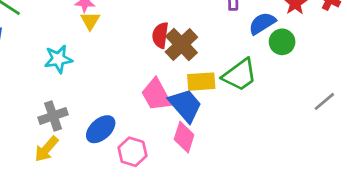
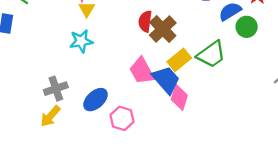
cyan star: (58, 59) -> (81, 41), moved
yellow rectangle: (201, 82) -> (179, 60), turned -35
pink diamond: (184, 137) -> (179, 97), moved

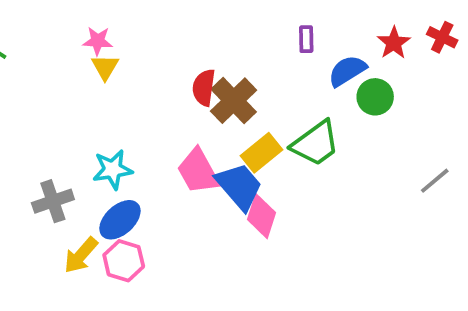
cyan star: (81, 41) -> (113, 169), moved
yellow arrow: (50, 116) -> (81, 255), moved
pink hexagon: (122, 118) -> (124, 261), moved

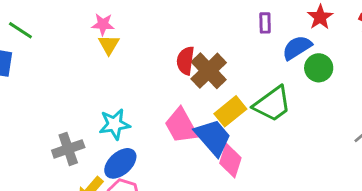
red star: (394, 43) -> (320, 17), moved

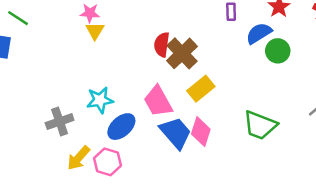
green trapezoid: (272, 104) -> (260, 125), moved, turned 57
blue trapezoid: (213, 137) -> (176, 133), moved
blue ellipse: (120, 163) -> (121, 127), moved

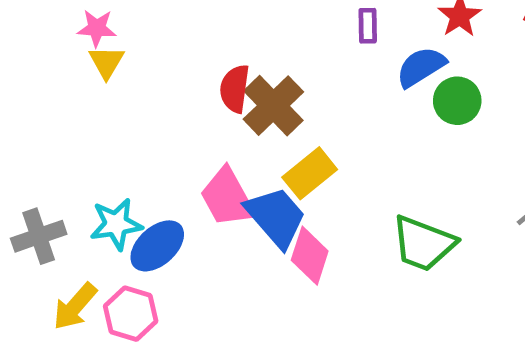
cyan star: (100, 100) -> (116, 224), moved
blue trapezoid: (176, 133) -> (276, 217), moved

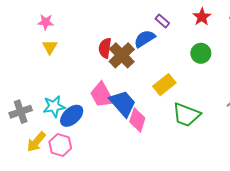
purple rectangle: (368, 26) -> (162, 21), turned -48
yellow triangle: (106, 62) -> (50, 47), moved
blue semicircle: (421, 67) -> (145, 39), moved
yellow rectangle: (310, 173) -> (164, 85), moved

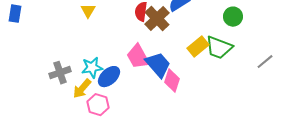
green trapezoid: (186, 115) -> (219, 48), moved
yellow arrow: (36, 142) -> (82, 89), moved

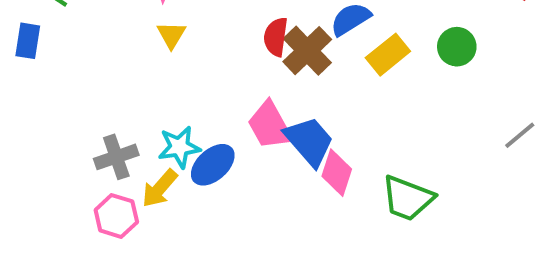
yellow rectangle: (198, 47) -> (388, 55), moved
green trapezoid: (219, 48) -> (408, 198), moved
pink hexagon: (98, 105) -> (116, 216), moved

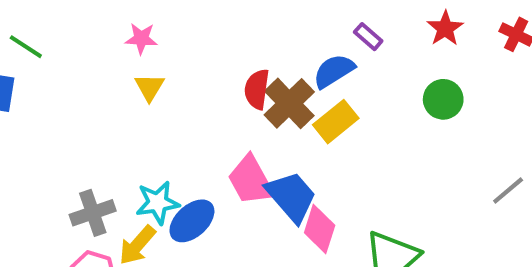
yellow rectangle: (388, 55) -> (336, 122), moved

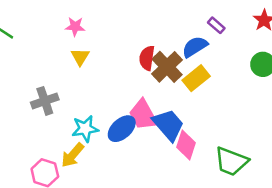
gray cross: (93, 213) -> (45, 101), moved
blue ellipse: (192, 221) -> (122, 129), moved

